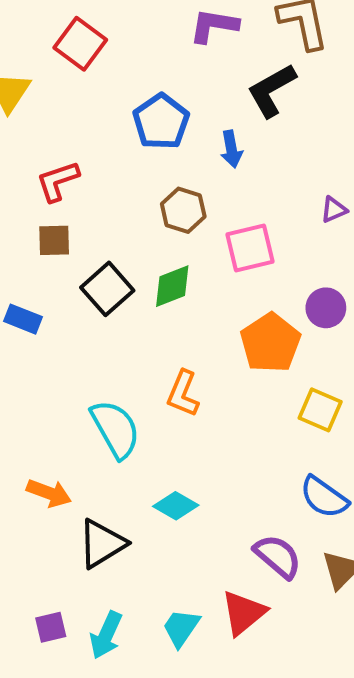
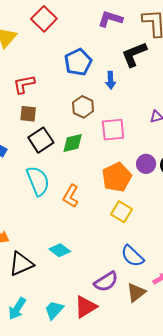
brown square: (54, 240) -> (28, 114), moved
yellow square: (320, 410) -> (121, 212), moved
cyan semicircle: (115, 429) -> (38, 181), moved
purple semicircle: (278, 556) -> (106, 282), turned 100

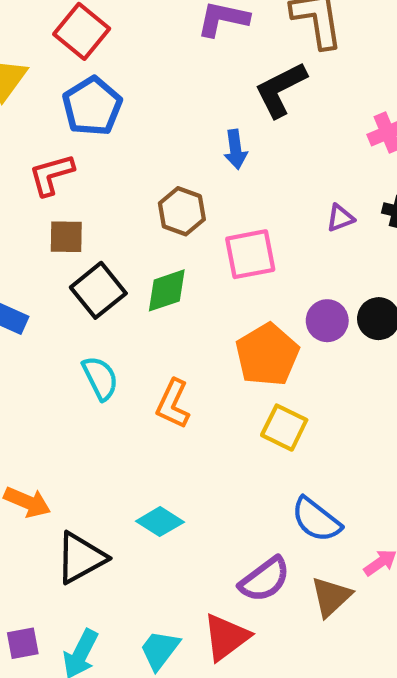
blue pentagon: (78, 62) -> (92, 106), moved
cyan semicircle: (38, 181) -> (100, 378), size x0.7

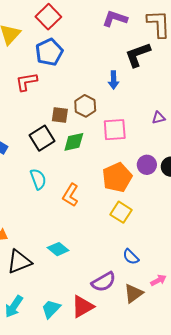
brown square: (66, 237) -> (60, 115), moved
blue semicircle: (316, 520) -> (131, 257), size x0.7

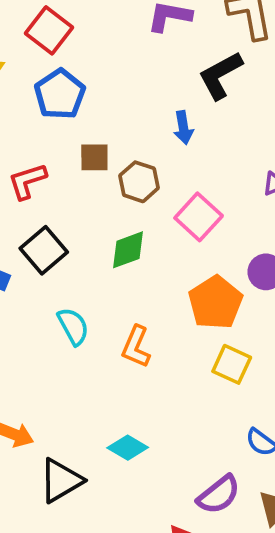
red L-shape: (26, 82) -> (27, 181), moved
brown square: (60, 115) -> (94, 157), moved
pink square: (115, 130) -> (199, 217), turned -35
black square: (42, 138) -> (44, 250), moved

